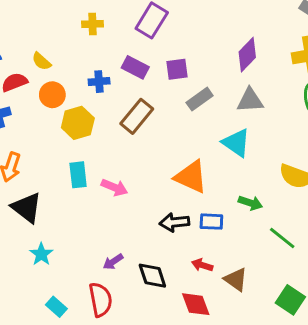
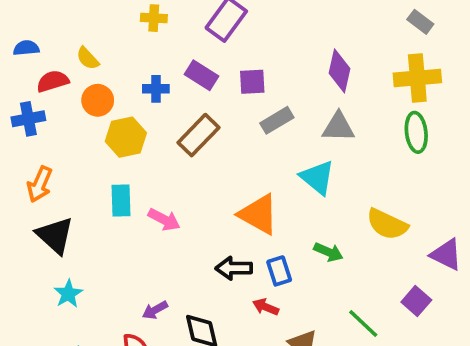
purple diamond: (247, 55) -> (340, 71), turned -36
blue rectangle: (211, 222) -> (279, 271), turned 65
green line: (282, 238) -> (363, 323), moved
red arrow: (202, 265) -> (266, 307), moved

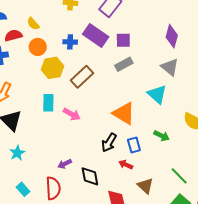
purple rectangle: (202, 75) -> (96, 35), size x1.4
gray rectangle: (277, 120) -> (124, 64), moved
gray triangle: (338, 127) -> (170, 67), turned 36
brown rectangle: (199, 135) -> (82, 77), moved
black arrow: (234, 268) -> (109, 143), turned -60

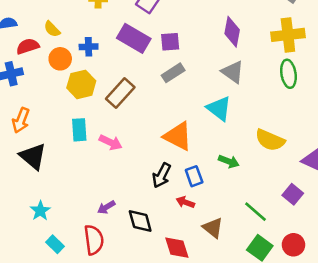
blue cross: (70, 42) -> (89, 47), moved
cyan star: (17, 153) -> (40, 211), moved

